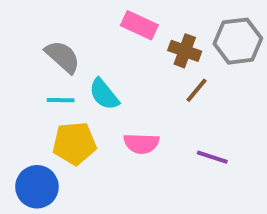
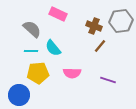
pink rectangle: (139, 25) -> (58, 14), moved

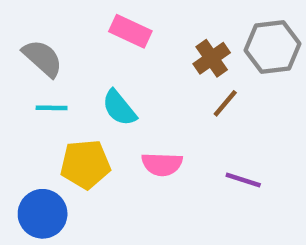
brown cross: (94, 26) -> (212, 58), turned 35
gray semicircle: (32, 29) -> (43, 58), moved
cyan line: (31, 51) -> (52, 108), moved

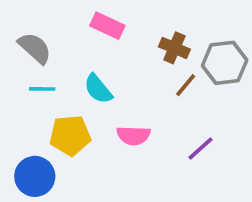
gray hexagon: (272, 47) -> (225, 63), moved
brown cross: (212, 58) -> (174, 48), turned -32
purple line: (243, 180) -> (200, 148), turned -60

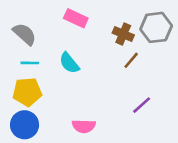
gray hexagon: (225, 63) -> (156, 27), moved
yellow pentagon: (70, 135) -> (27, 92), moved
pink semicircle: (133, 135) -> (84, 126), moved

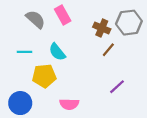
pink rectangle: (76, 18) -> (63, 15), turned 36
gray semicircle: (25, 34) -> (35, 19), moved
yellow pentagon: (27, 92) -> (44, 76), moved

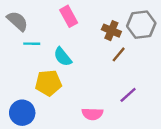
gray semicircle: (35, 19) -> (17, 21), moved
cyan line: (25, 52) -> (32, 44), moved
pink semicircle: (69, 104) -> (92, 114), moved

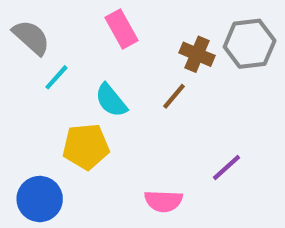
cyan line: (32, 44) -> (56, 77), turned -49
brown line: (119, 54) -> (174, 96), moved

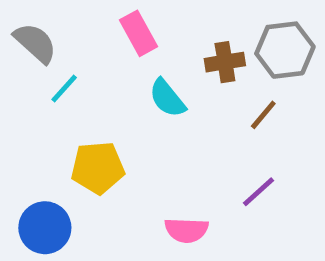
brown cross: (197, 54) -> (225, 62), turned -32
brown line: (174, 96) -> (263, 115), moved
cyan semicircle: (111, 100) -> (167, 98), moved

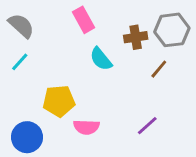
cyan line: (64, 88) -> (20, 62), moved
purple line: (259, 192) -> (147, 126), moved
pink semicircle: (187, 230) -> (86, 127), moved

